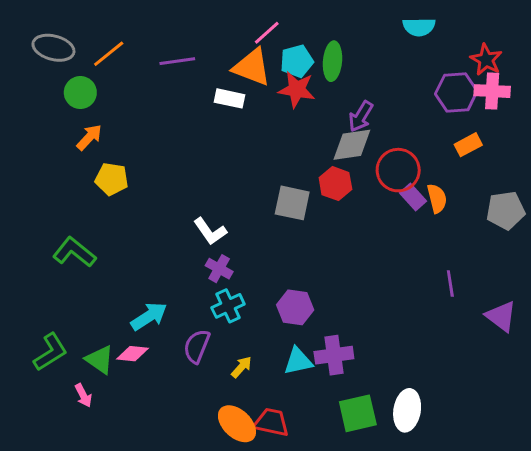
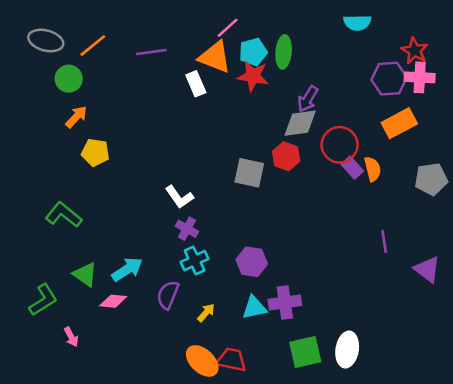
white rectangle: (230, 98) -> (196, 84), turned 55
orange rectangle: (468, 145) -> (399, 123), size x1.5
green triangle: (100, 360) -> (85, 274), moved

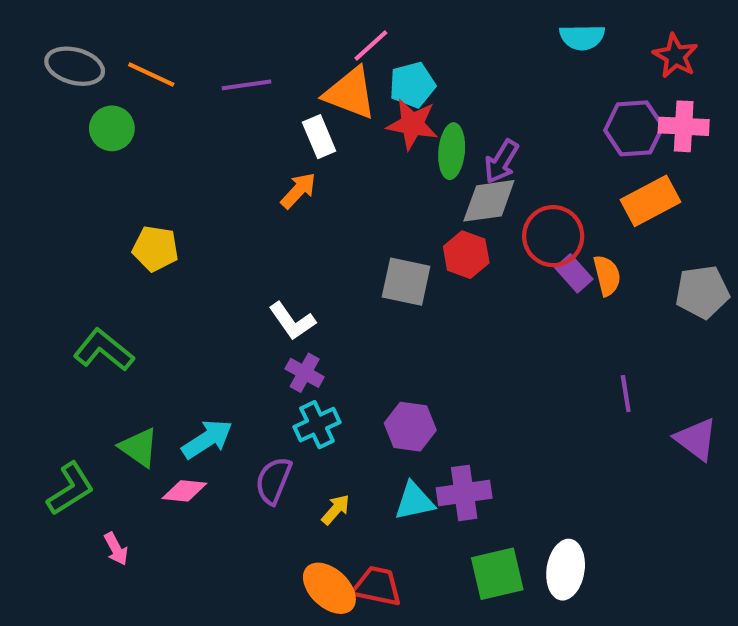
orange line: (93, 46) -> (151, 74), turned 64
red star: (415, 51) -> (675, 56), moved
green ellipse: (284, 52) -> (452, 151), moved
orange arrow: (76, 117) -> (298, 191), moved

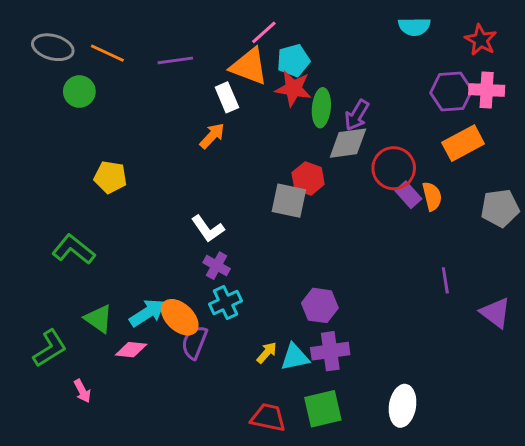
red hexagon: (466, 255) -> (308, 179), moved
purple hexagon: (410, 427) -> (320, 305), moved
yellow arrow: (336, 510) -> (267, 353), moved
green square: (497, 574) -> (323, 409), moved
orange ellipse: (329, 588) -> (180, 317), moved

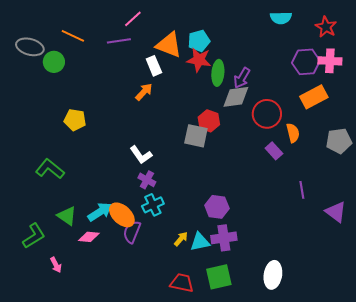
pink line: (264, 32) -> (133, 19), moved
gray ellipse: (53, 47) -> (30, 47), moved
purple rectangle: (408, 195) -> (274, 151), moved

